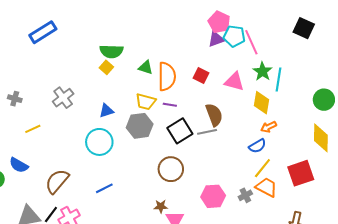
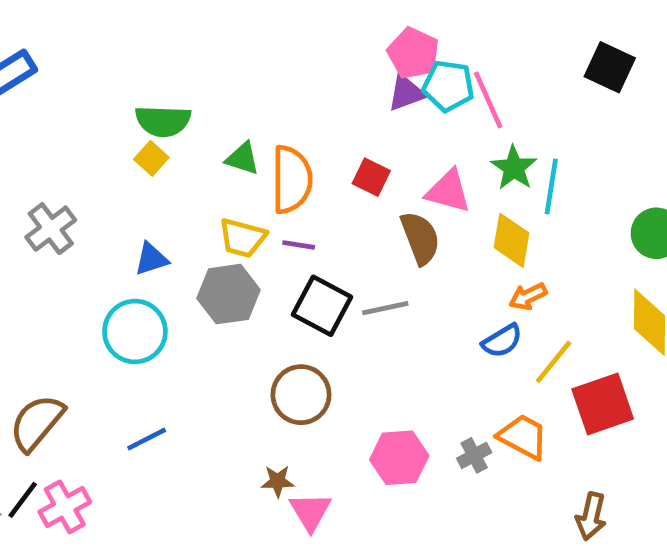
brown semicircle: (214, 115) -> (420, 238), moved
black square: (180, 131) -> (322, 306), turned -30
yellow line: (262, 168) -> (554, 362), moved

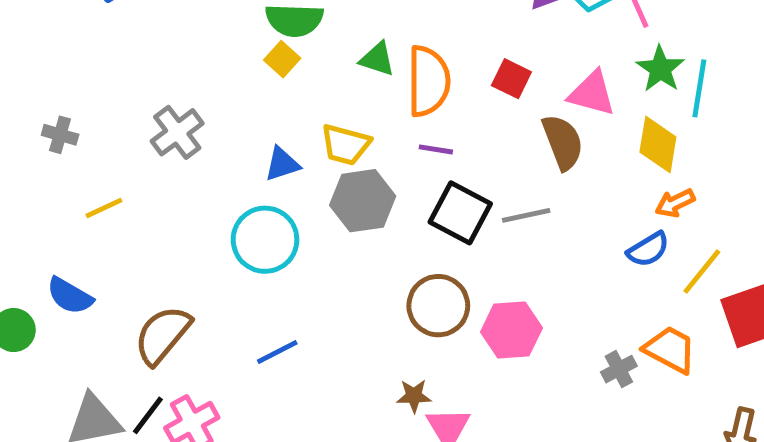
yellow trapezoid: (243, 238) -> (346, 145), moved
pink hexagon: (399, 458) -> (511, 330), moved

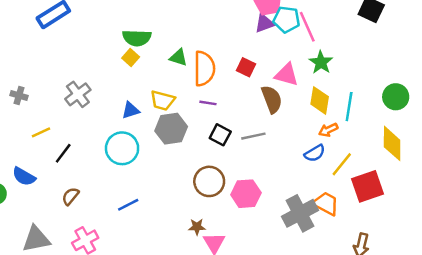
cyan line: (699, 88) -> (349, 107), moved
black square: (460, 213) -> (220, 135), size x0.7
brown semicircle: (163, 335) -> (70, 196), size x0.6
gray cross: (619, 369) -> (300, 213), size x2.0
black line: (148, 415) -> (63, 153), moved

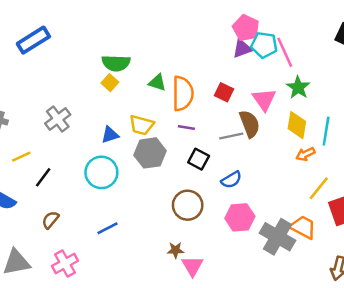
pink triangle: (286, 75) -> (264, 100), turned 40
gray line: (253, 136) -> (231, 136), moved
blue semicircle: (315, 153) -> (231, 180), moved
pink hexagon: (246, 194) -> (240, 217), moved
gray cross: (300, 213) -> (277, 237), turned -32

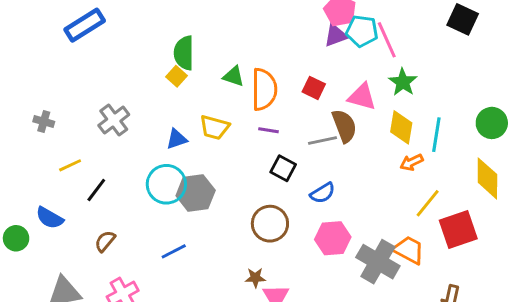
green semicircle: (116, 63) -> (184, 53), turned 88
pink triangle: (264, 100) -> (362, 97), turned -40
gray hexagon: (150, 153) -> (196, 193), moved

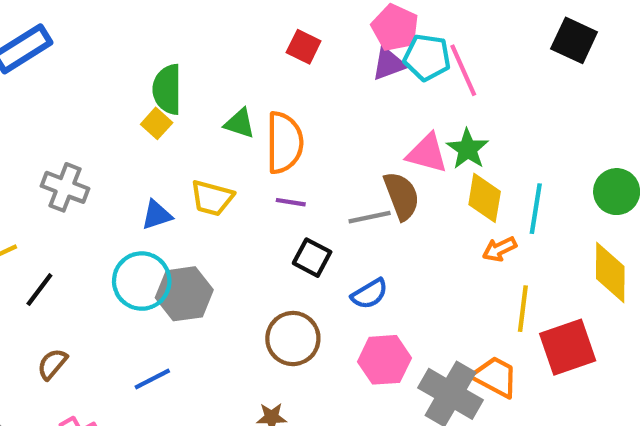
green star: (403, 82) -> (468, 149), moved
red square: (314, 88) -> (304, 47), moved
gray cross: (114, 120) -> (65, 187), turned -32
yellow line: (428, 203) -> (523, 309), turned -32

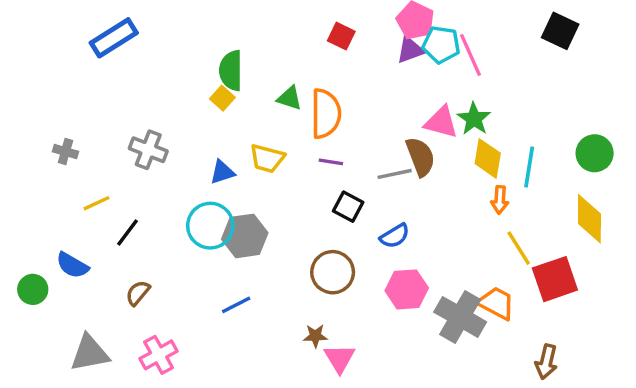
orange arrow: (499, 249) -> (500, 200), turned -60
yellow line: (523, 309) -> (519, 248), turned -39
blue line: (152, 379) -> (236, 305), moved

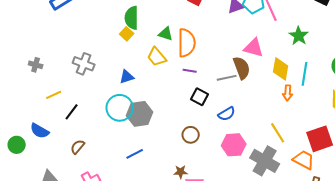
green star: (474, 119) -> (299, 36), moved
yellow trapezoid: (267, 158) -> (157, 57), moved, turned 35
yellow line: (519, 248) -> (278, 133), moved
brown circle: (333, 272) -> (191, 135), size x0.7
orange trapezoid: (496, 303) -> (304, 160), moved

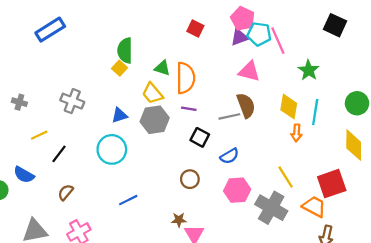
pink triangle: (254, 48) -> (249, 71), moved
gray hexagon: (140, 114) -> (155, 120), moved

